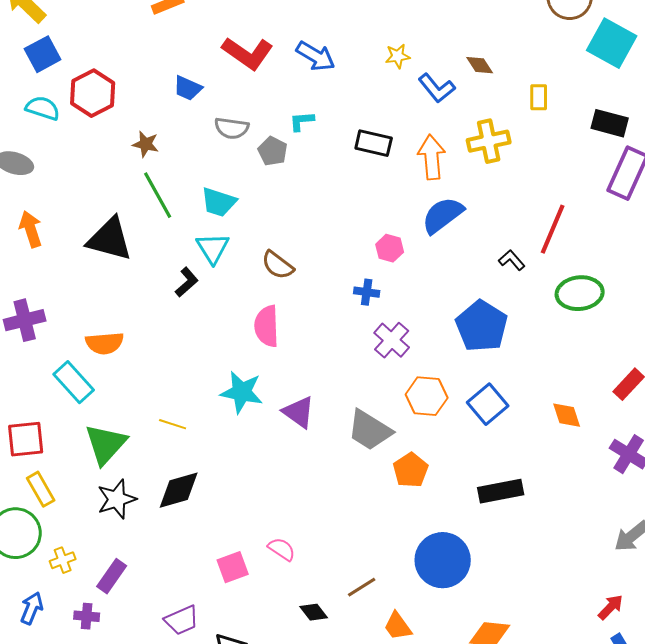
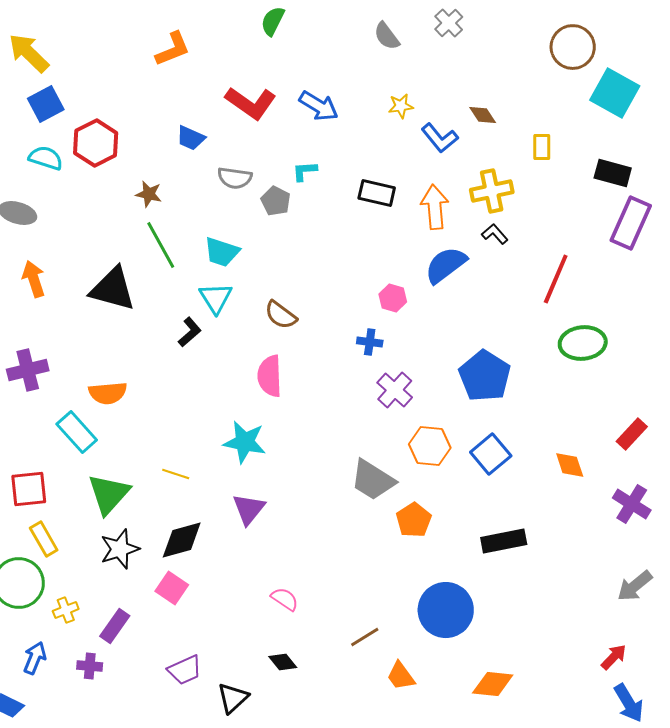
black L-shape: (512, 260) -> (495, 234), moved
purple triangle: (299, 412) -> (249, 509), moved, turned 33
pink square: (233, 567) -> (172, 588), moved, turned -36
black diamond: (314, 612) -> (283, 662), moved

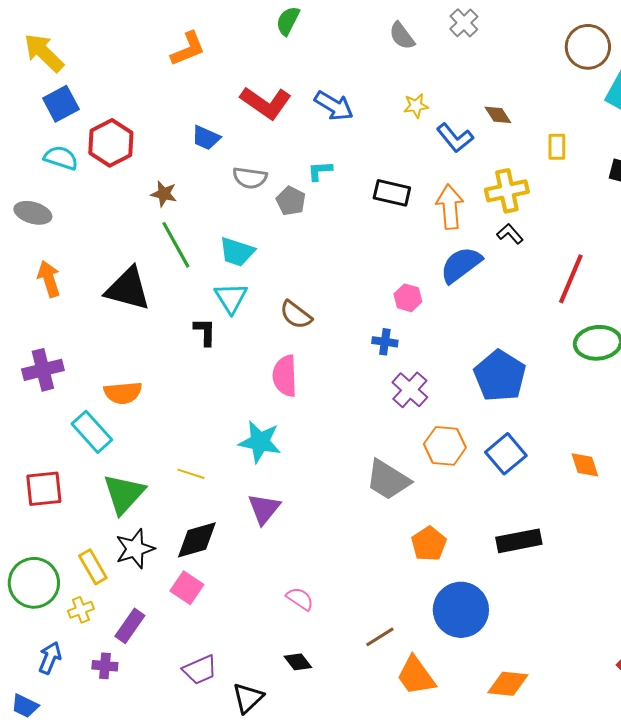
black L-shape: (190, 332) -> (205, 332), turned -48
orange pentagon: (414, 520) -> (429, 544), moved
yellow rectangle: (44, 539) -> (93, 567), moved
orange trapezoid: (401, 676) -> (416, 676), size x1.4

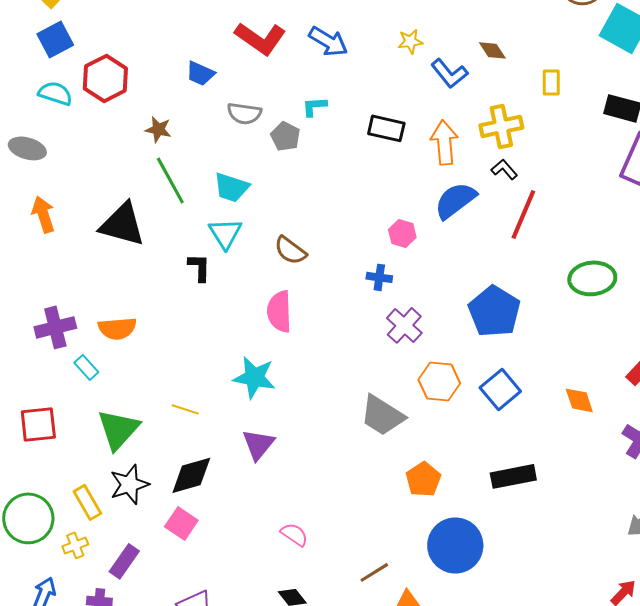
red line: (571, 279) -> (523, 214), moved
purple cross: (43, 370) -> (55, 327), moved
cyan rectangle: (92, 432) -> (86, 367), size x0.6

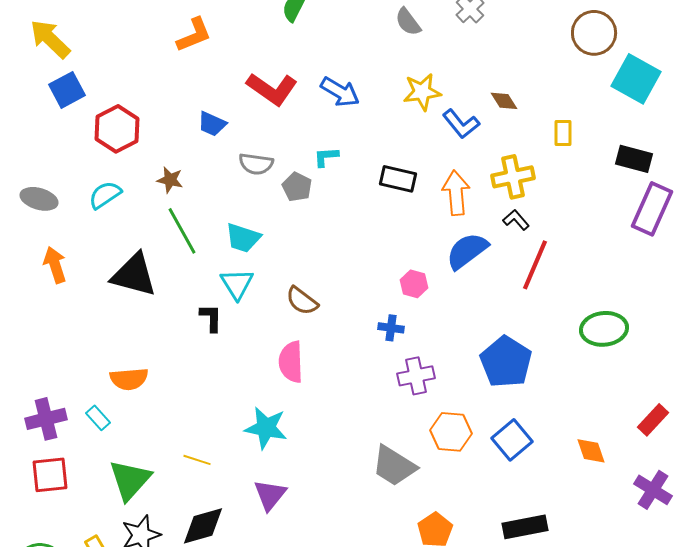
yellow star: (410, 41) -> (422, 92), size x1.5
cyan semicircle: (55, 93) -> (105, 195), moved, turned -52
purple cross: (404, 325) -> (416, 376), turned 36
purple cross: (55, 327) -> (46, 419), moved

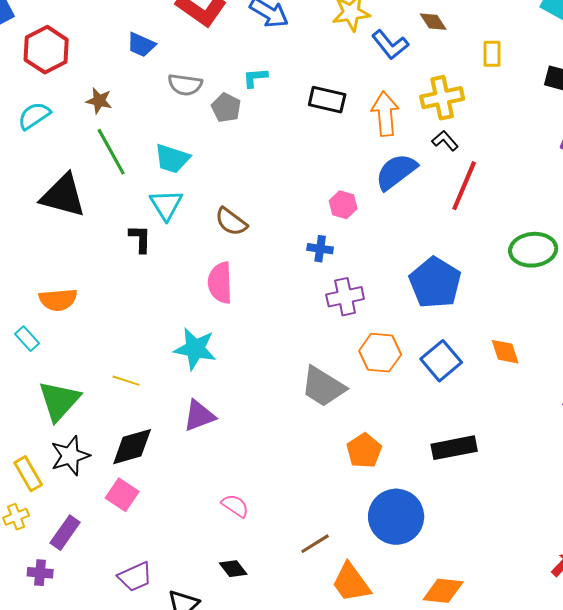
orange diamond: (591, 451) -> (505, 352), moved
purple triangle: (270, 495) -> (199, 416), turned 30

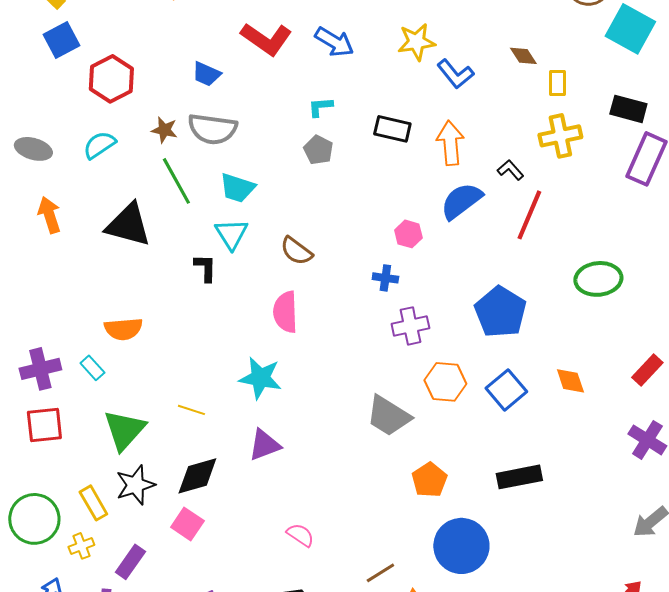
brown diamond: (433, 22) -> (523, 56), moved
gray semicircle: (185, 85) -> (212, 129), moved, size x1.4
yellow cross: (442, 98) -> (560, 136), moved
gray pentagon: (226, 108) -> (318, 150), moved

